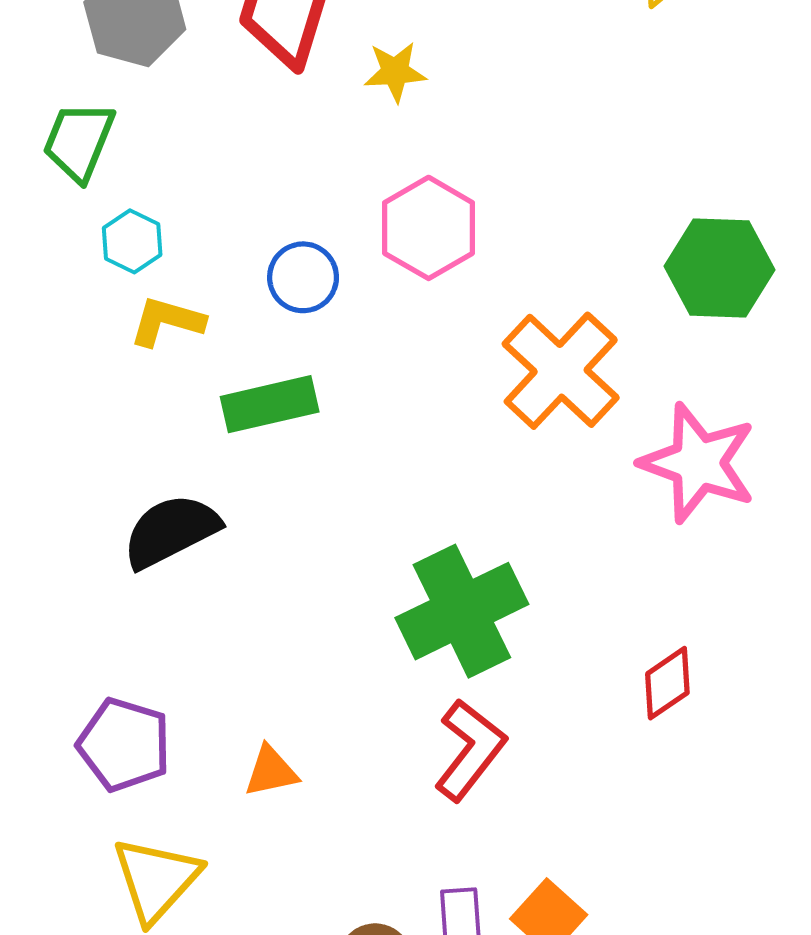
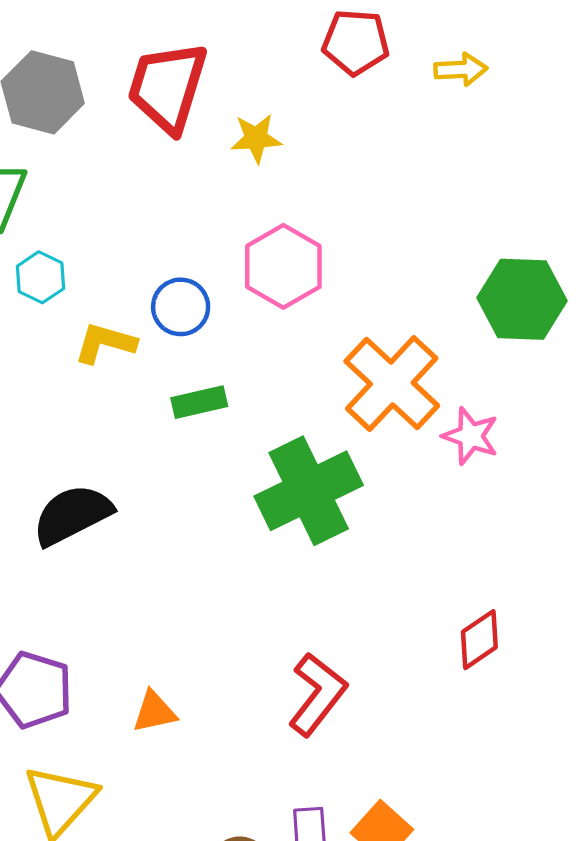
yellow L-shape: (167, 321) -> (105, 343), moved
green rectangle: (270, 404) -> (199, 402), moved, size x0.7
pink star: (698, 463) -> (471, 436), moved, size x0.6
green cross: (462, 611) -> (309, 491), moved

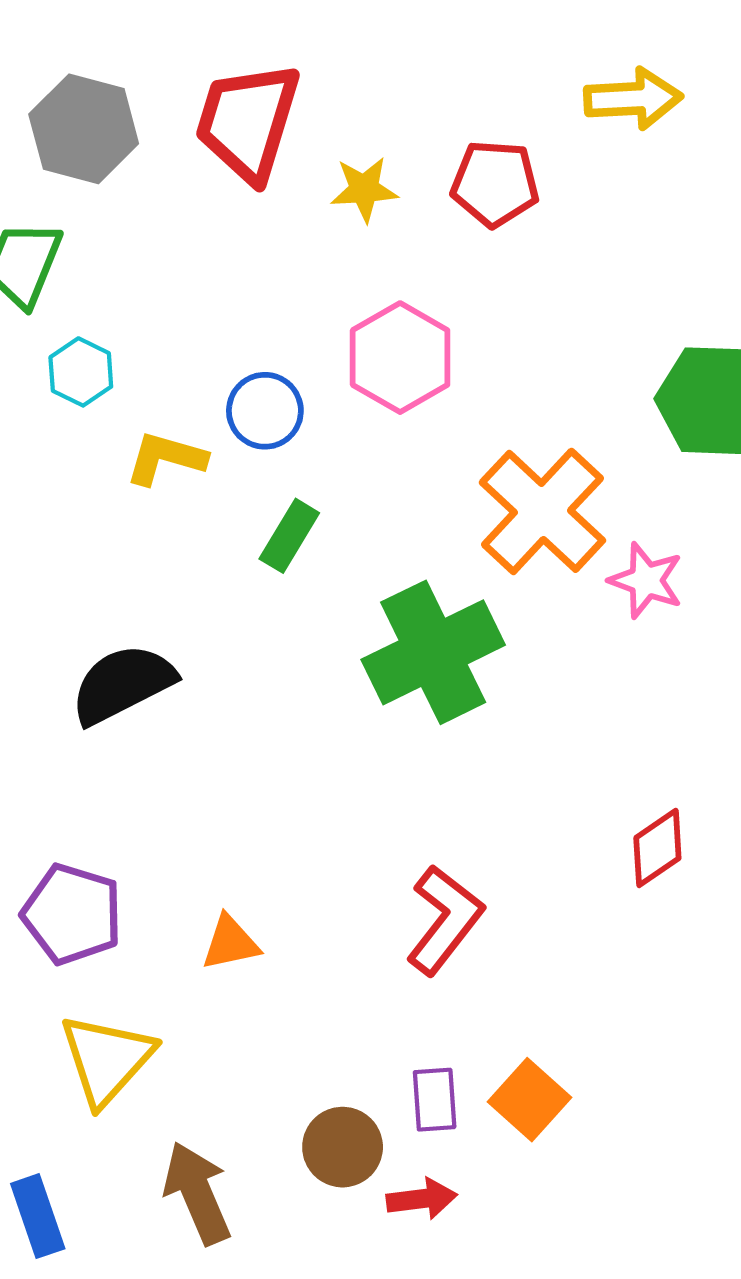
red pentagon: (356, 42) -> (495, 184), moved
yellow arrow: (461, 69) -> (633, 99), size x1.4
green rectangle: (199, 402) -> (289, 536), turned -46

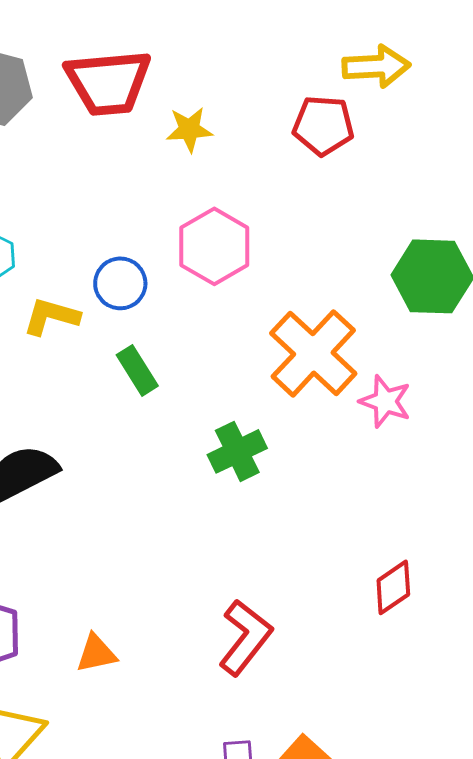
red trapezoid: (248, 122) -> (108, 82), turned -112
red pentagon: (495, 184) -> (323, 125), moved
green rectangle: (289, 536) -> (137, 370), turned -63
green cross: (433, 652) -> (237, 451), size x0.6

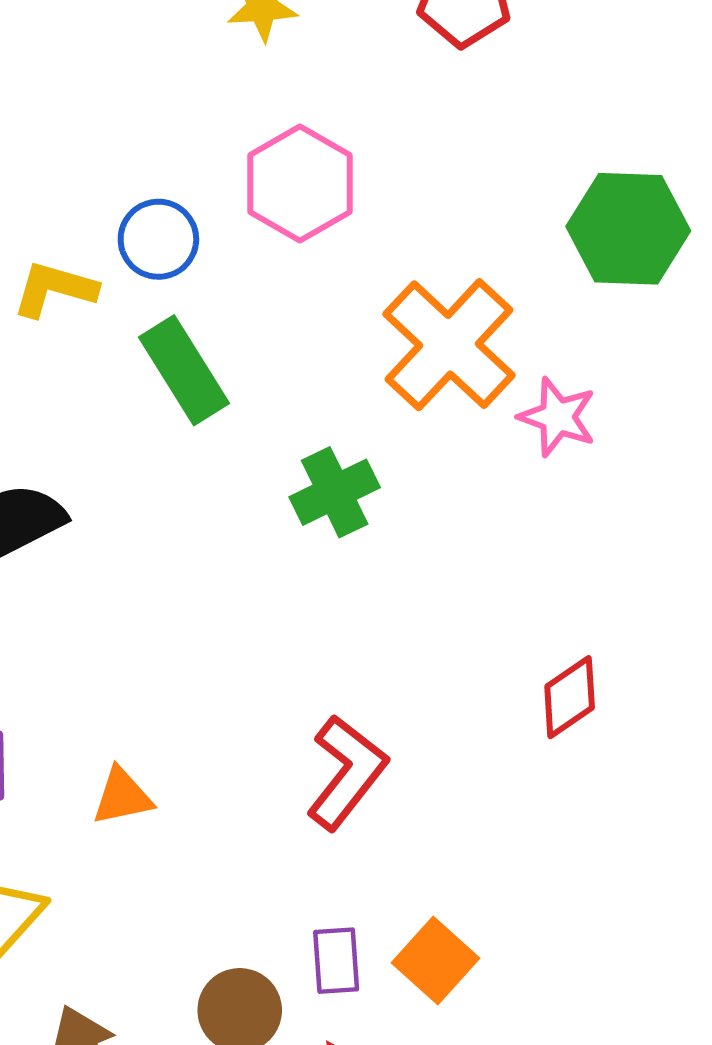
green rectangle: (137, 370) -> (184, 370), size x1.4

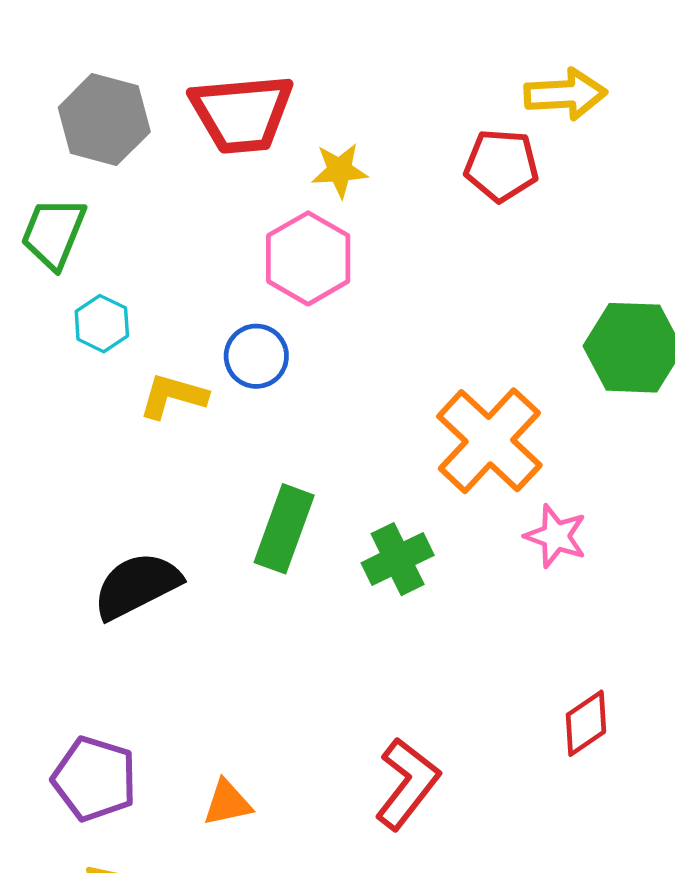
pink hexagon: (300, 184) -> (308, 258), moved
green rectangle: (184, 370) -> (284, 529), moved, turned 52
pink star: (557, 417) -> (556, 536), moved

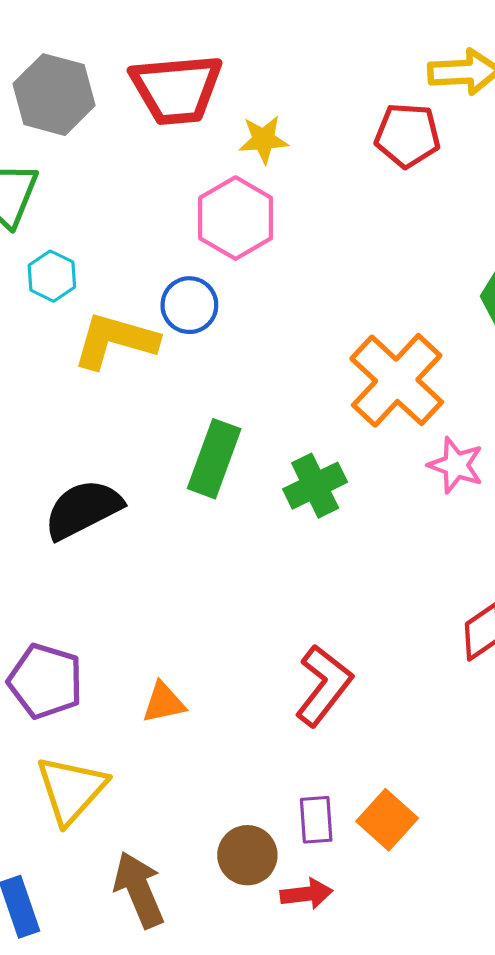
yellow L-shape: (173, 396) -> (115, 341), size x1.4

